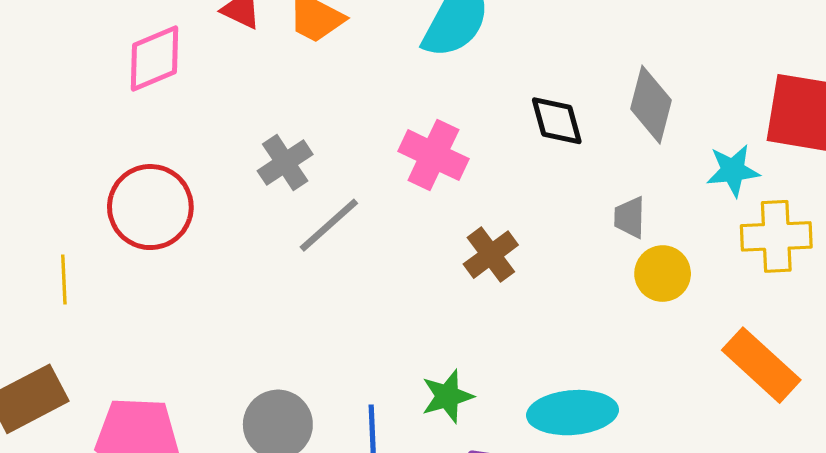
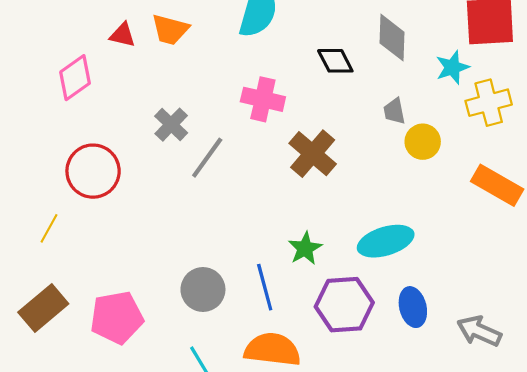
brown cross: (491, 255) -> (313, 154), size x1.4
yellow line: (64, 280) -> (49, 228), turned 44

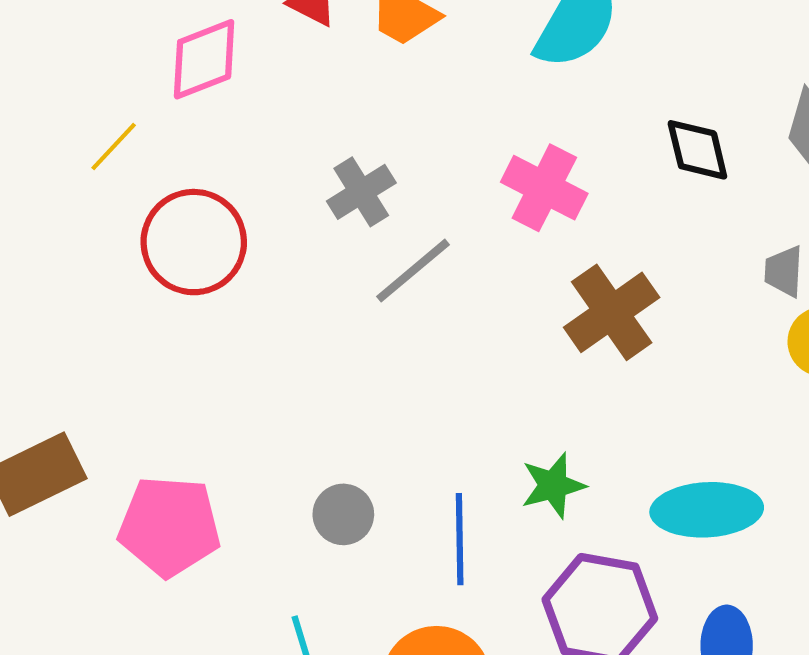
yellow line: (49, 228) -> (114, 146), moved
gray circle: (203, 289) -> (343, 514), size x0.7

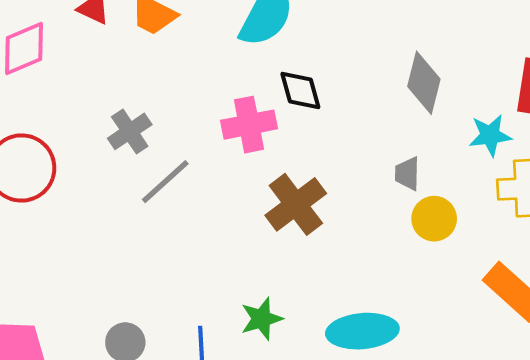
black diamond: (697, 150) -> (300, 90), moved
pink cross: (544, 188) -> (249, 125), turned -36

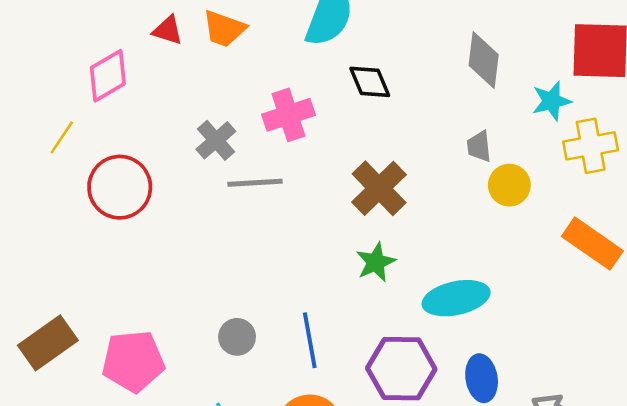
pink cross: (249, 125) -> (288, 115), moved
gray line: (165, 182) -> (255, 183), turned 46
green star: (262, 319) -> (376, 262), moved

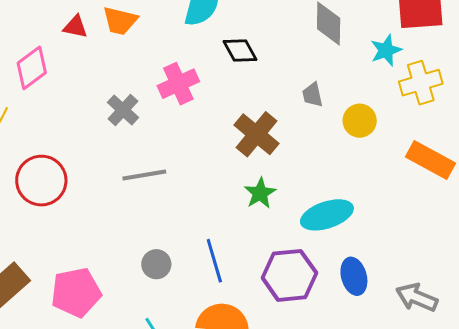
gray trapezoid: (479, 146) -> (312, 95), moved
gray line: (255, 183) -> (144, 175), moved
red circle: (120, 187) -> (41, 181), moved

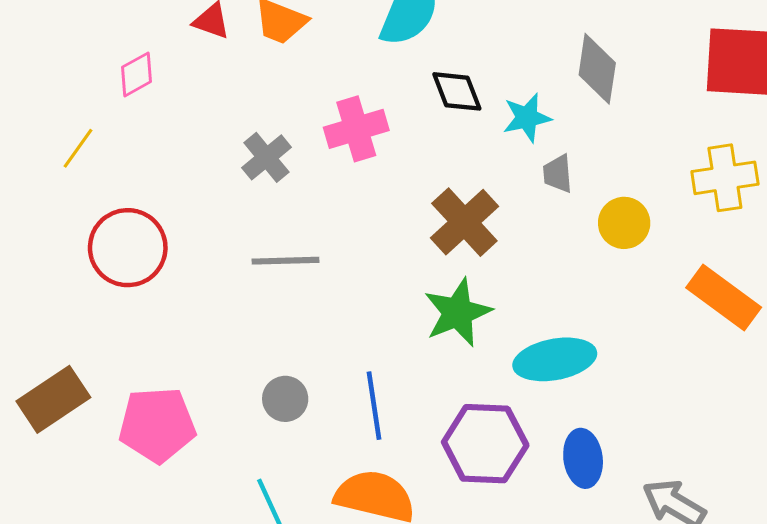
cyan star: (386, 50) -> (527, 118), moved
pink diamond: (32, 68) -> (137, 74), size x0.7
green star: (260, 193) -> (458, 313), size x1.4

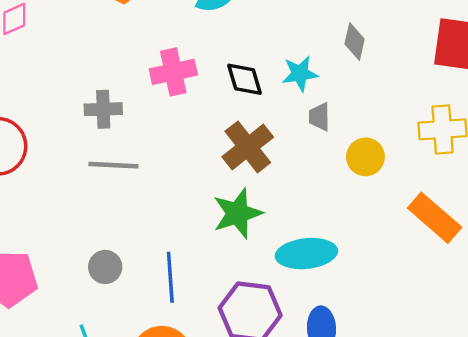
gray diamond: (597, 69) -> (355, 42), size x0.7
black diamond: (457, 91) -> (244, 79), moved
gray cross: (267, 157) -> (103, 109), moved, turned 33

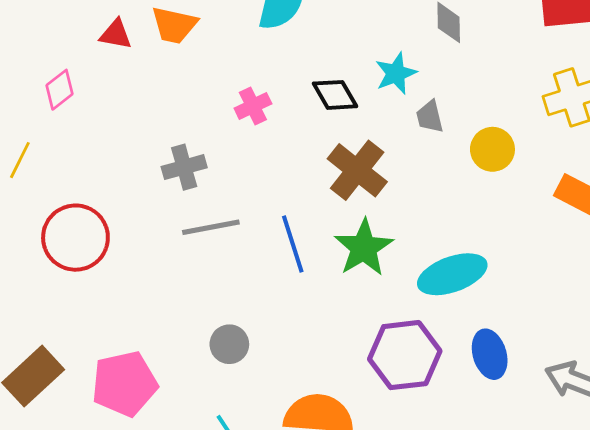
pink cross: (173, 72) -> (253, 106), size x0.7
blue line: (170, 277) -> (293, 244), moved

